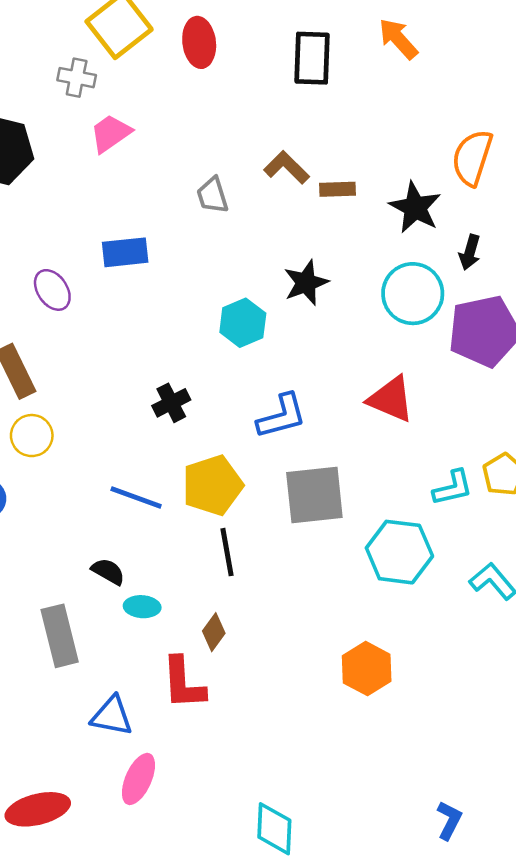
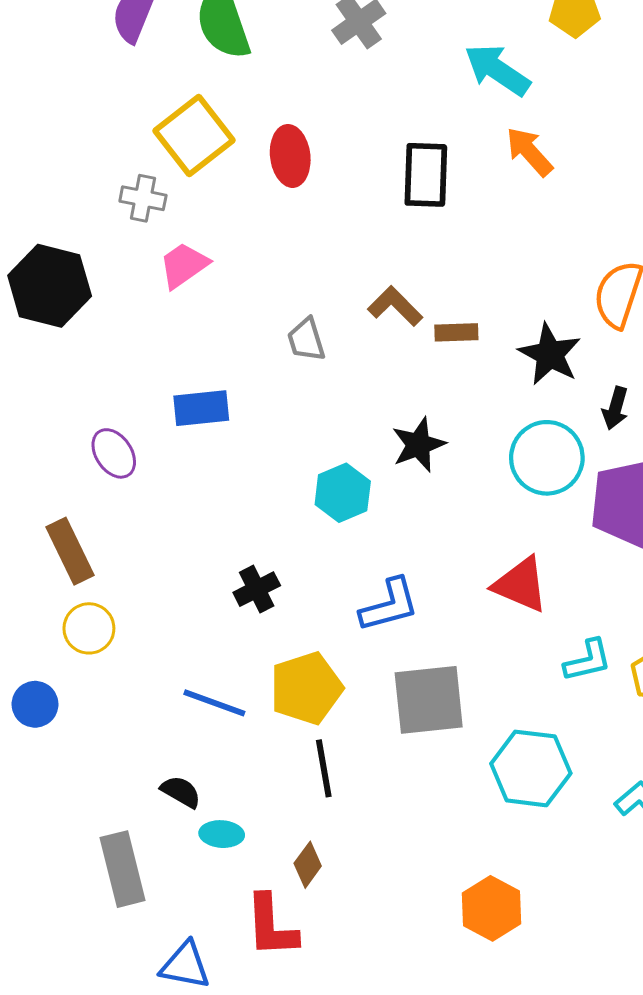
cyan L-shape: (453, 488) -> (588, 661), moved

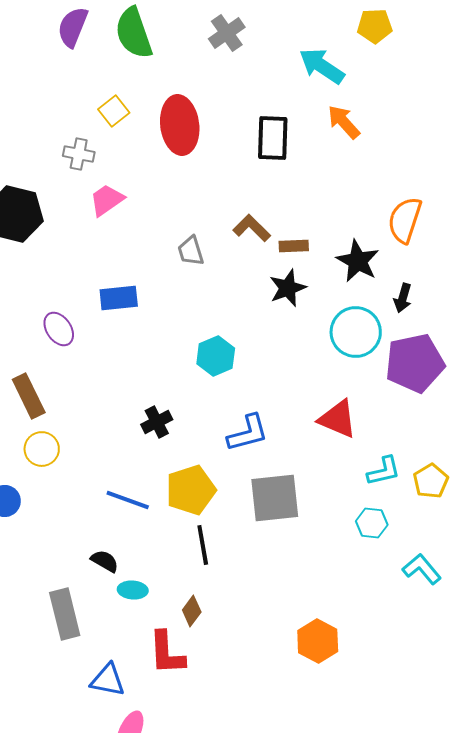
yellow square: (194, 136) -> (114, 111), size x0.6
red ellipse: (290, 156) -> (180, 125), size x1.4
black star: (419, 445) -> (288, 288), moved
cyan hexagon: (531, 768) -> (372, 523), moved, size x0.6

